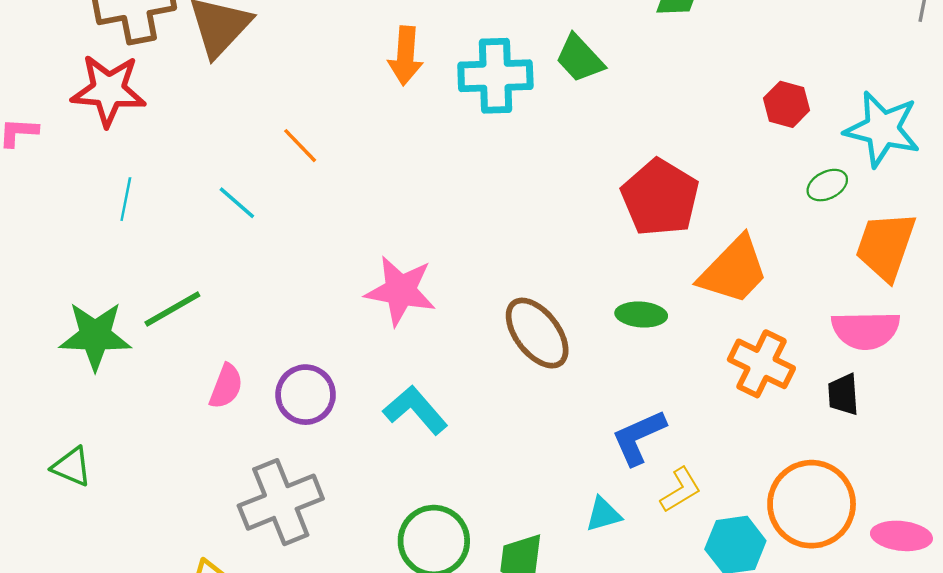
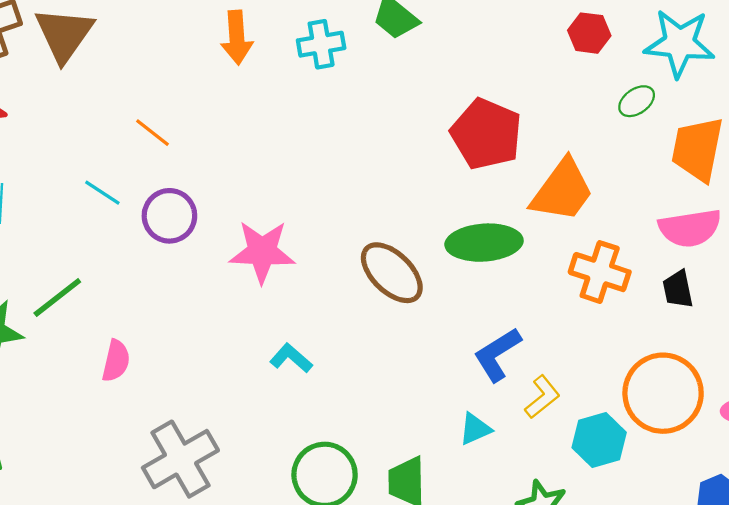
cyan cross: (495, 76) -> (321, 44), size x0.7
green ellipse: (641, 315) -> (484, 243), size x1.6
purple circle: (306, 395) -> (169, 216), moved
cyan L-shape: (415, 410) -> (291, 358), size x0.7

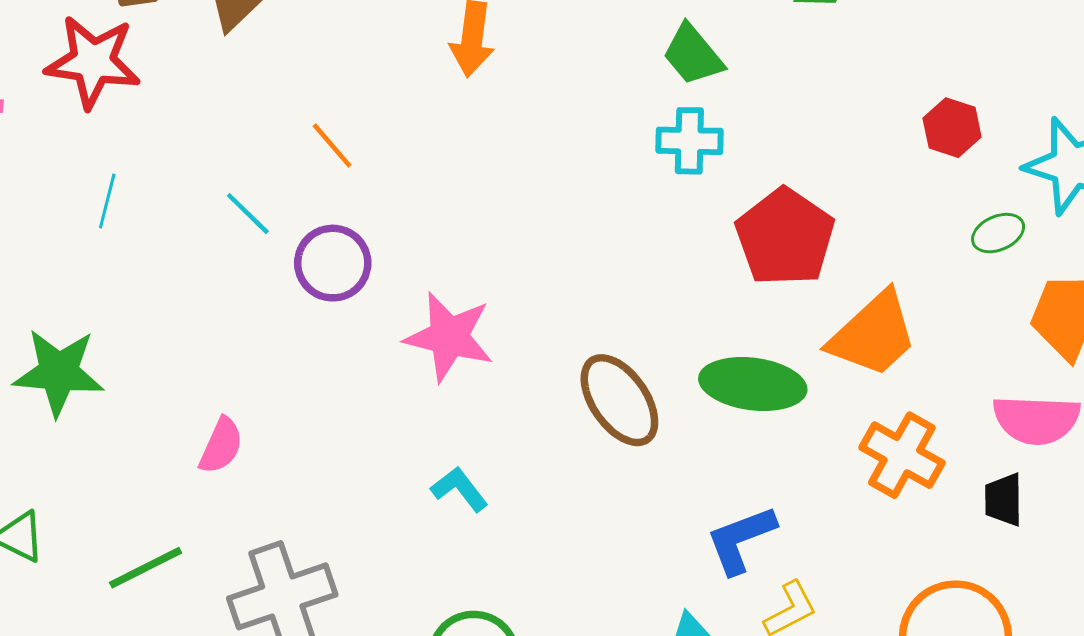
cyan cross: (321, 44) -> (689, 141), moved
green line: (57, 297) -> (146, 568), moved

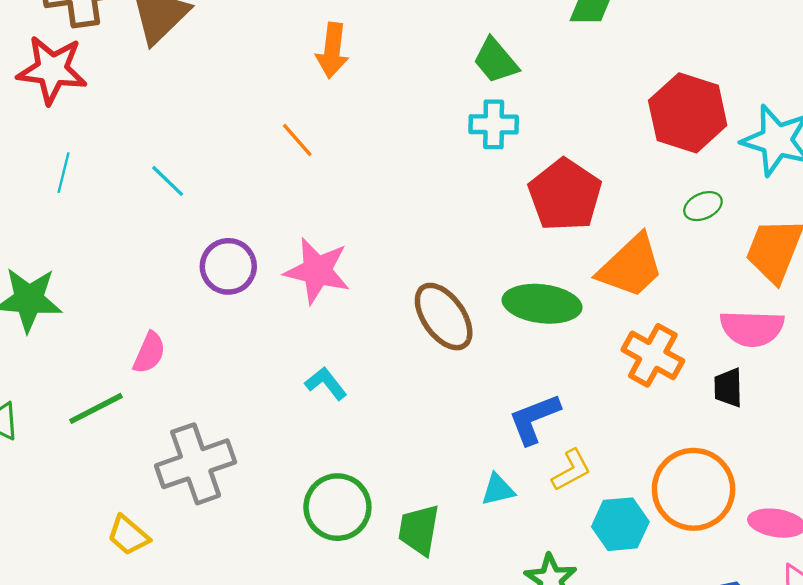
red hexagon: (952, 128) -> (688, 113), size x1.8
orange line: (332, 146) -> (297, 140), moved
green ellipse: (998, 233) -> (703, 206), moved
purple circle: (333, 263) -> (228, 266), moved
green line: (146, 568) -> (96, 408), moved

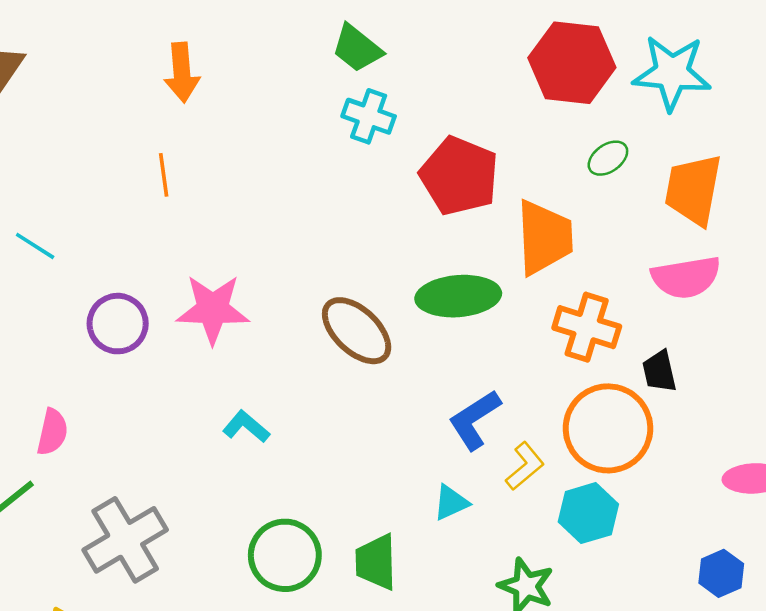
cyan cross: (494, 124) -> (369, 116), turned 30
orange line: (297, 140) -> (164, 175), turned 45
orange trapezoid: (631, 266) -> (544, 237), turned -38
black trapezoid: (728, 388) -> (659, 371), moved
orange circle: (694, 489) -> (608, 428), moved

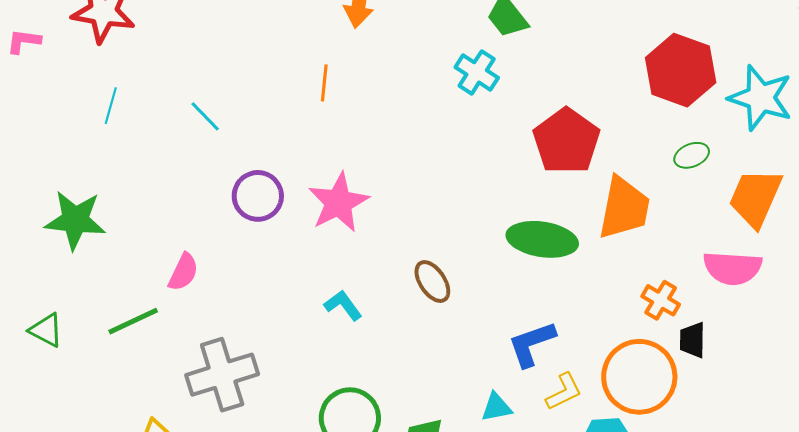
cyan cross: (369, 116) -> (477, 72), moved
pink star: (213, 309) -> (339, 203), turned 30
orange cross: (587, 327) -> (661, 300), moved, size x0.7
brown ellipse: (357, 331) -> (432, 282), moved, size x0.7

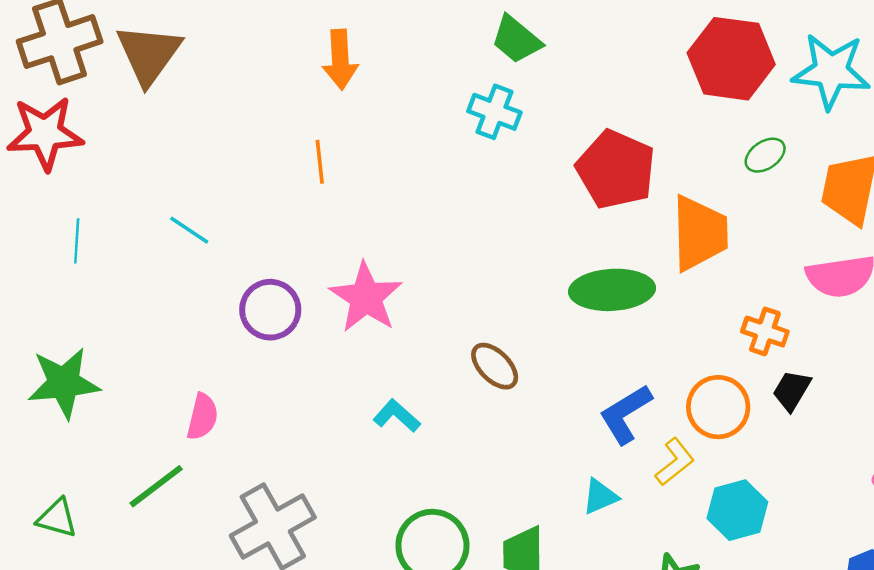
black trapezoid: (692, 340) -> (792, 390), moved, turned 42
orange circle: (639, 377) -> (718, 407), moved, size x0.7

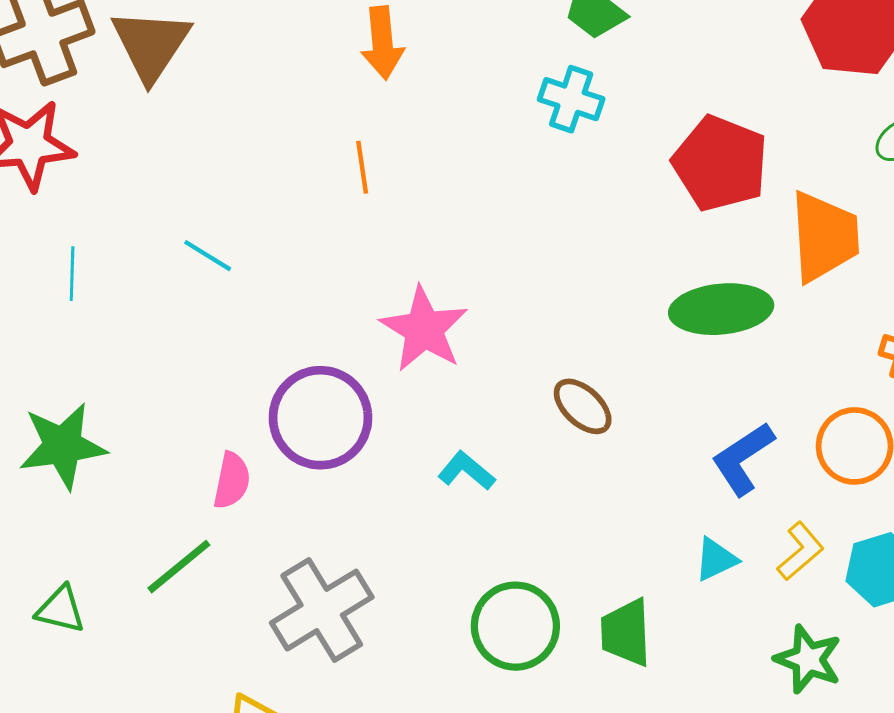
purple circle: (270, 310) -> (320, 418), moved, size x1.4
yellow L-shape: (675, 462) -> (801, 551), moved

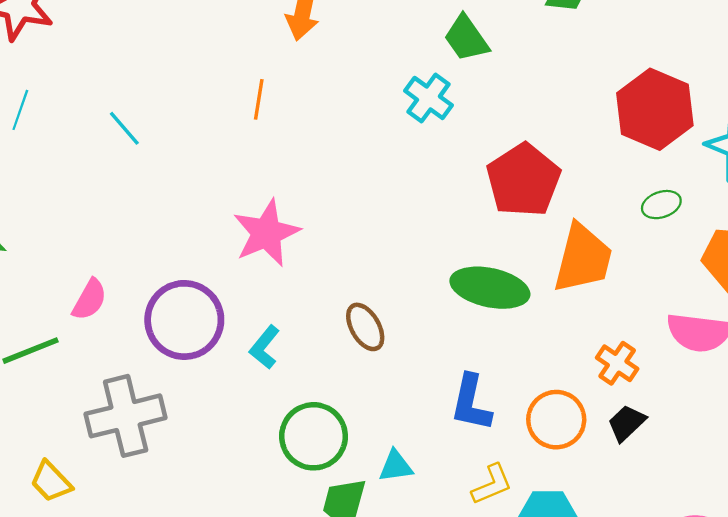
purple circle: (320, 418) -> (184, 320), moved
blue L-shape: (743, 459) -> (471, 403), turned -62
cyan L-shape: (466, 471) -> (265, 347), turned -108
cyan triangle: (716, 559) -> (396, 466), moved
green circle: (515, 626) -> (314, 436), moved

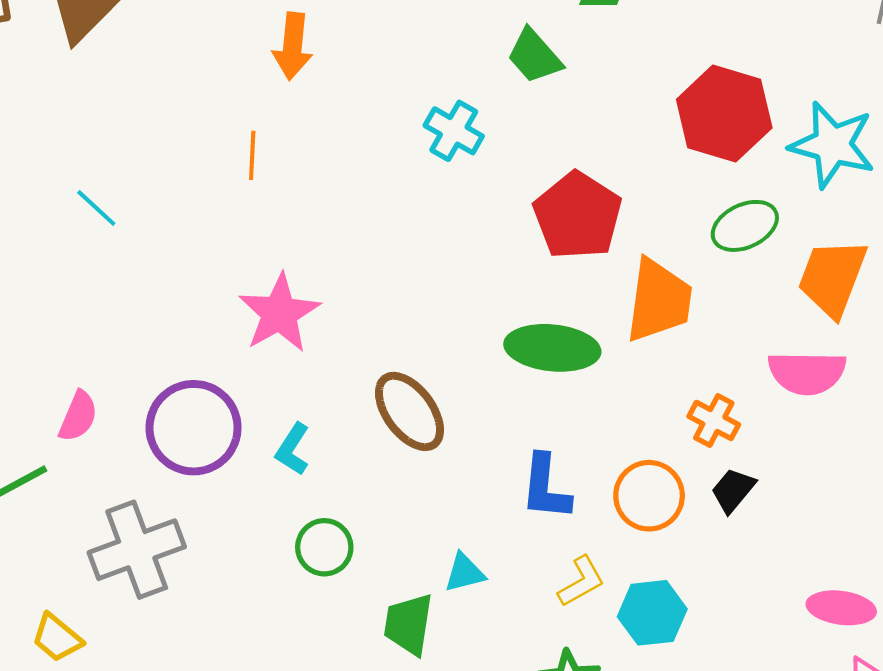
green trapezoid: (466, 38) -> (534, 56), moved
green ellipse: (661, 205) -> (745, 226), size x1.4
brown ellipse: (365, 327) -> (409, 411), size x1.4
green circle: (314, 436) -> (324, 547), moved, size x0.7

